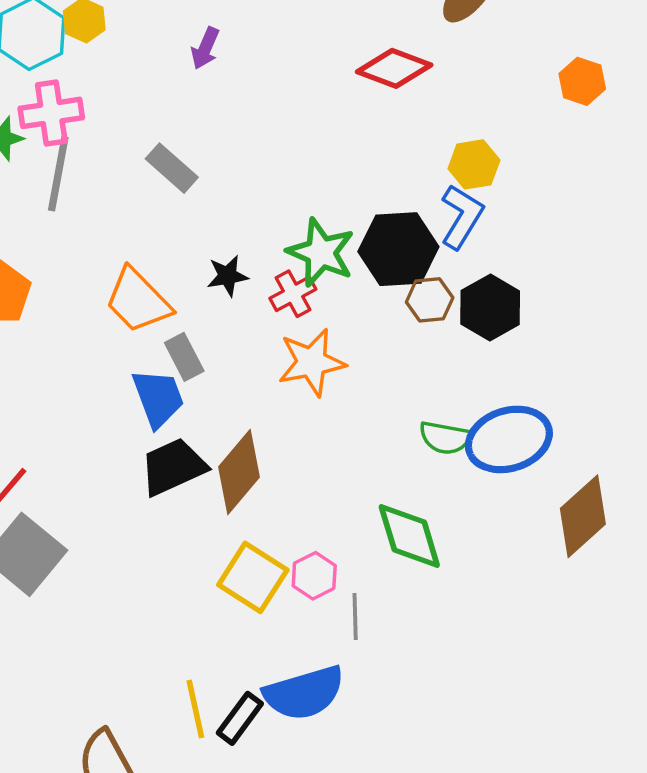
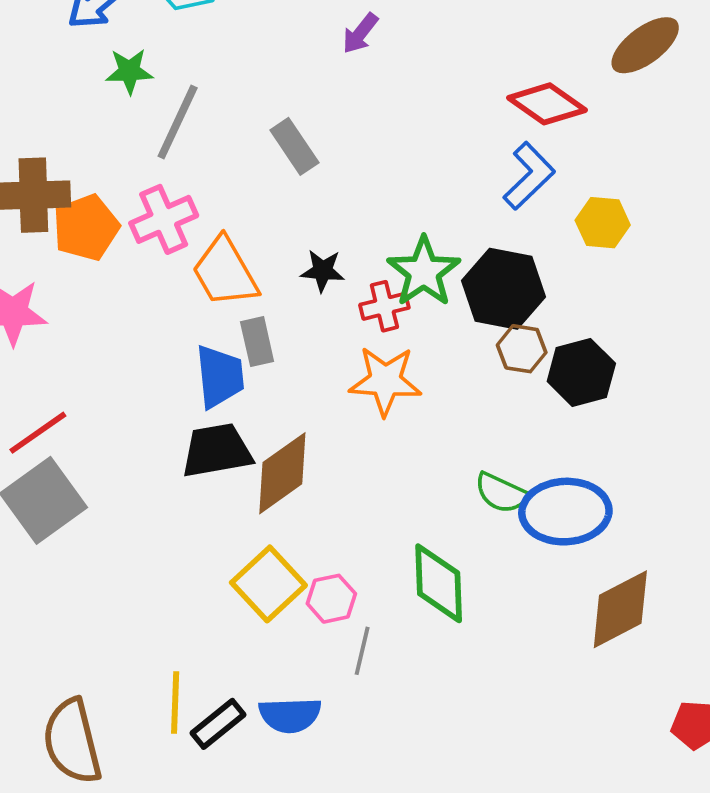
pink cross: (51, 113) -> (164, 219), moved, turned -30
blue L-shape: (462, 217) -> (529, 176), moved
blue semicircle: (304, 693) -> (290, 715), size x0.7

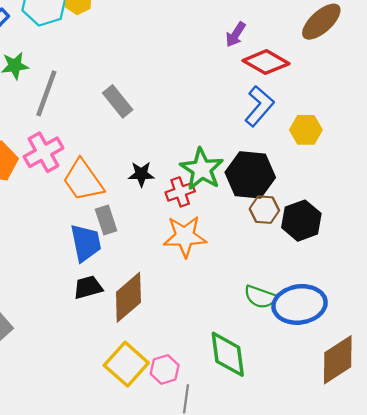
purple arrow: (360, 33) -> (236, 34), moved
black trapezoid: (217, 451) -> (88, 287), size x0.7

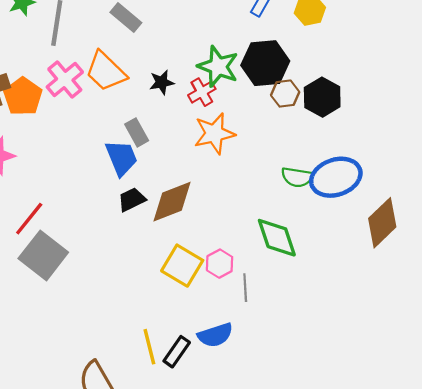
orange trapezoid: (83, 180) -> (106, 71), moved
brown diamond: (128, 297) -> (172, 202), turned 30

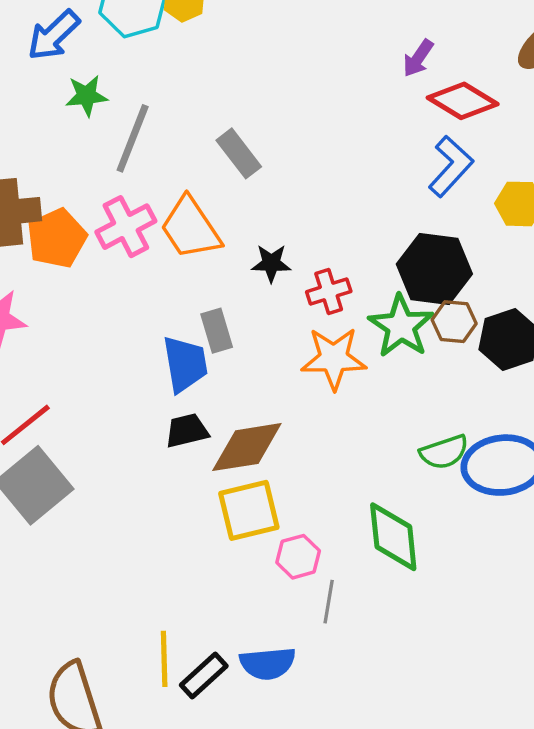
green star: (218, 67) -> (401, 326), moved
green semicircle: (297, 177) -> (444, 452), turned -40
yellow square: (182, 266) -> (249, 510), moved, turned 33

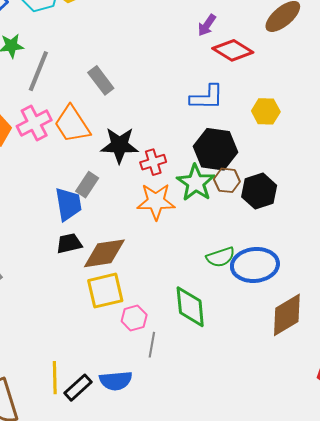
blue L-shape: (451, 166) -> (207, 97), moved, turned 48
black star: (271, 263) -> (119, 145), size x1.6
gray rectangle: (217, 331) -> (87, 185), turned 50

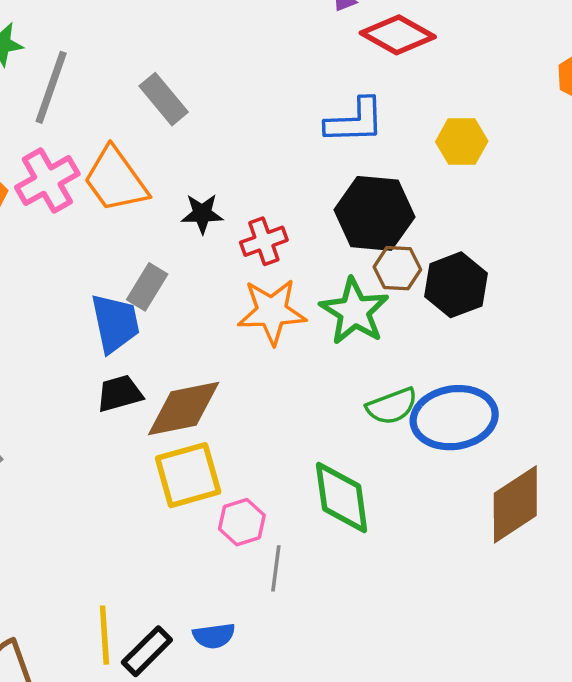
black star: (119, 145) -> (202, 214), size x0.6
green star: (196, 183) -> (354, 311), moved
blue semicircle: (116, 381) -> (214, 636), size x0.7

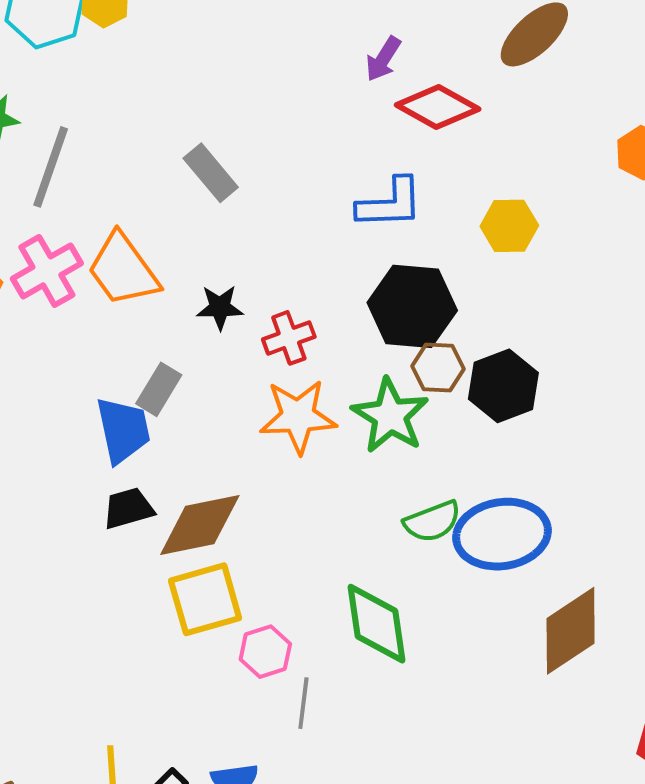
gray rectangle: (164, 99) -> (211, 173), moved

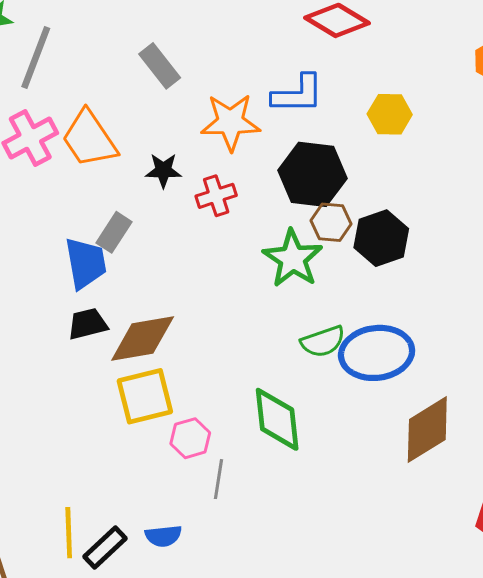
orange star: (298, 416) -> (230, 122), moved

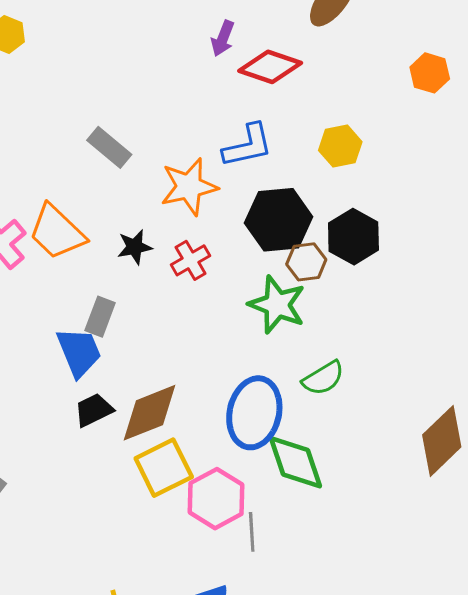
black hexagon: (381, 238) -> (353, 237), moved
blue ellipse: (377, 353) -> (254, 413), moved, turned -58
pink hexagon: (190, 438) -> (216, 499), size x1.5

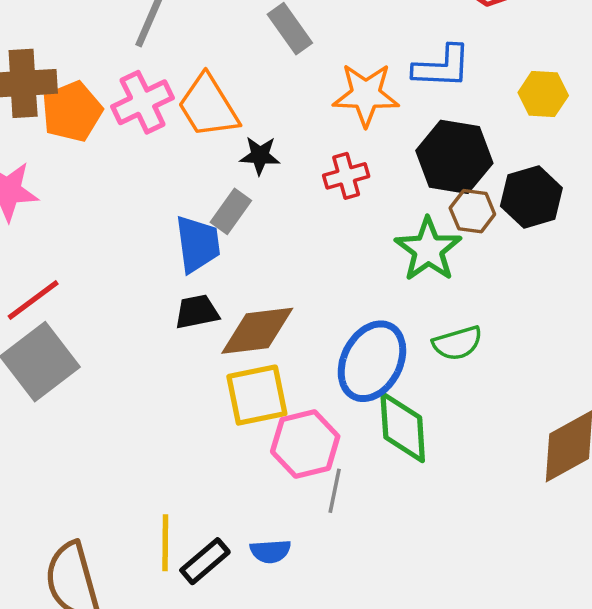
black star: (135, 247) -> (260, 156), moved

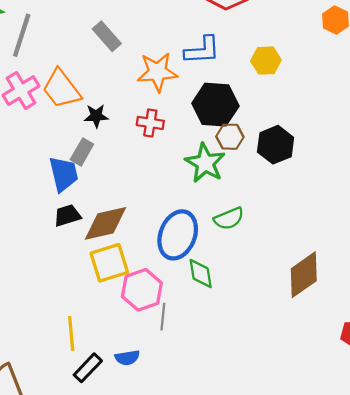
red cross: (346, 176) -> (150, 123), turned 30
black hexagon: (531, 197) -> (276, 145), moved
green diamond: (403, 427) -> (201, 273), size x0.7
yellow line: (165, 543) -> (71, 334), moved

